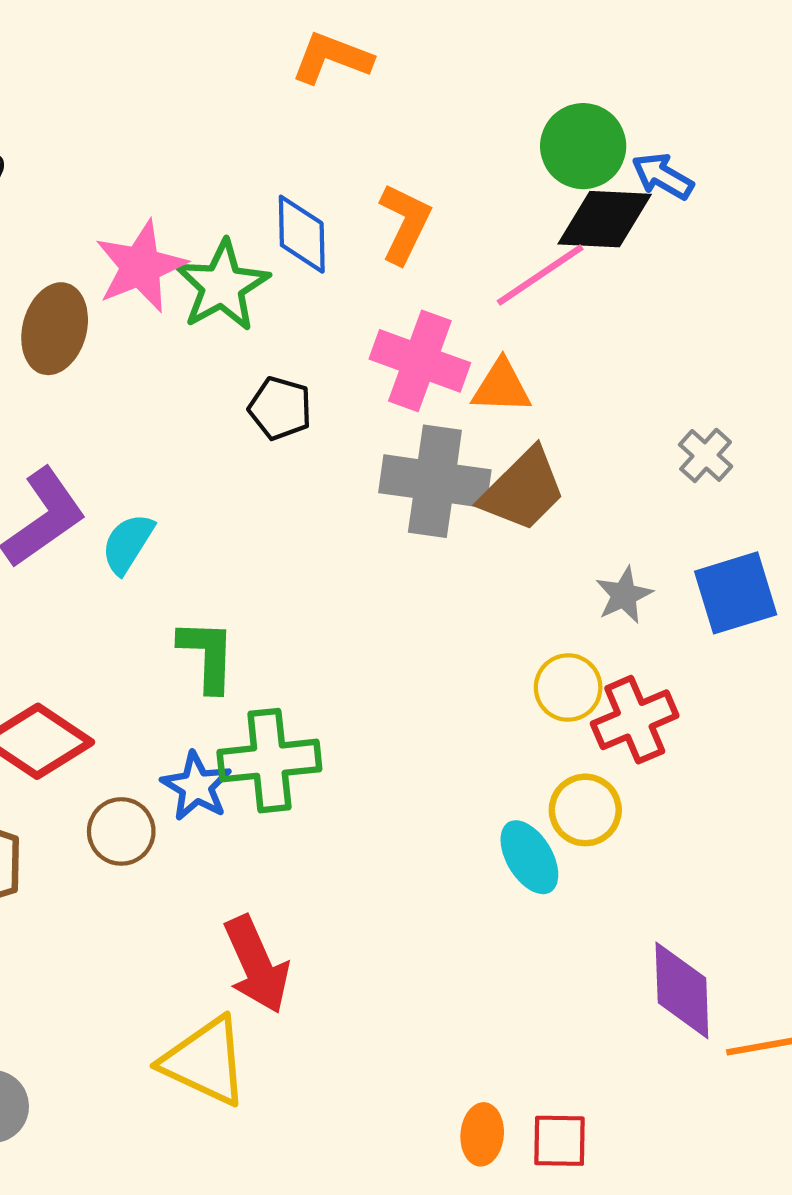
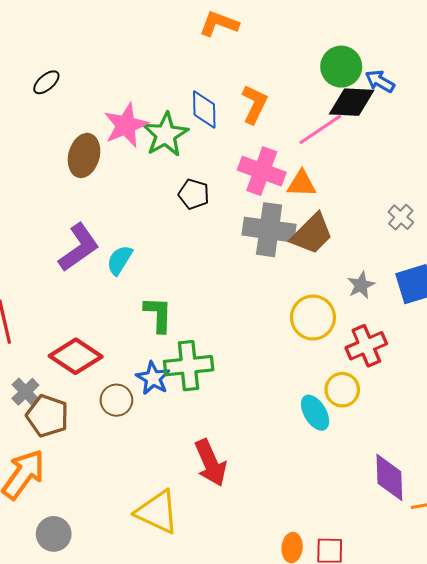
yellow circle: (568, 687) -> (313, 318), moved, size x1.4
red arrow: (257, 965) -> (211, 463), moved

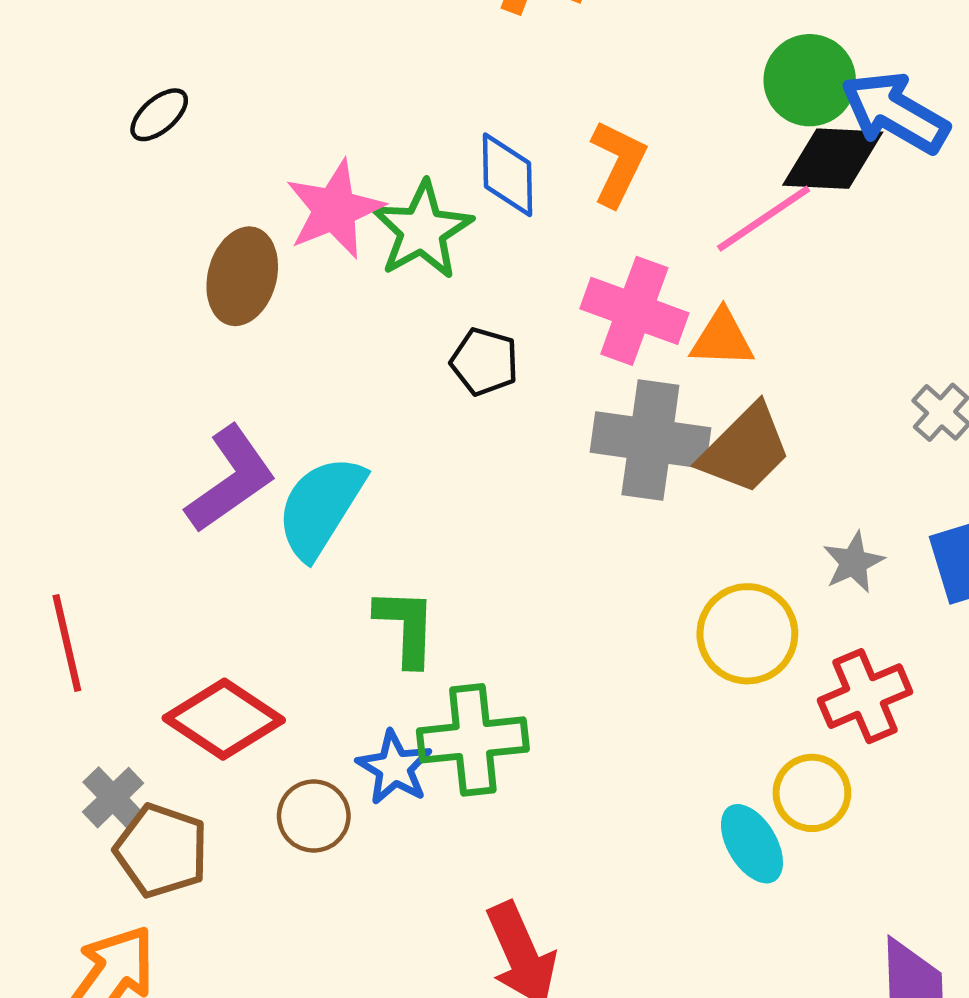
blue arrow: (380, 81) -> (895, 112), size x1.6
cyan semicircle: (120, 260) -> (321, 507), size x1.6

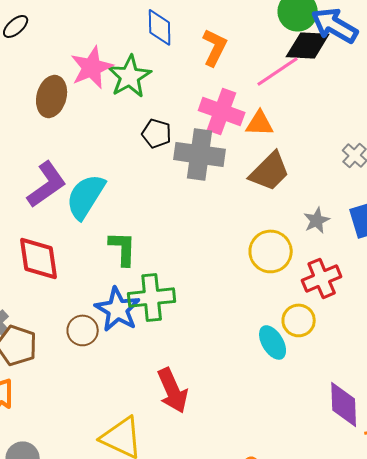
blue diamond: (507, 175) -> (160, 27), moved
gray cross: (650, 440) -> (200, 154), moved
red diamond: (224, 719) -> (39, 258), moved, turned 48
blue star: (394, 768) -> (118, 309), size x1.4

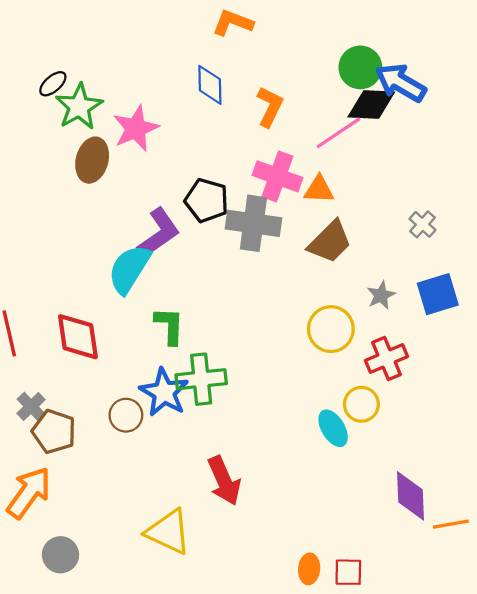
green star: (130, 76) -> (79, 107), moved
black pentagon: (157, 133) -> (207, 200), size x1.4
purple L-shape: (47, 184) -> (159, 233), moved

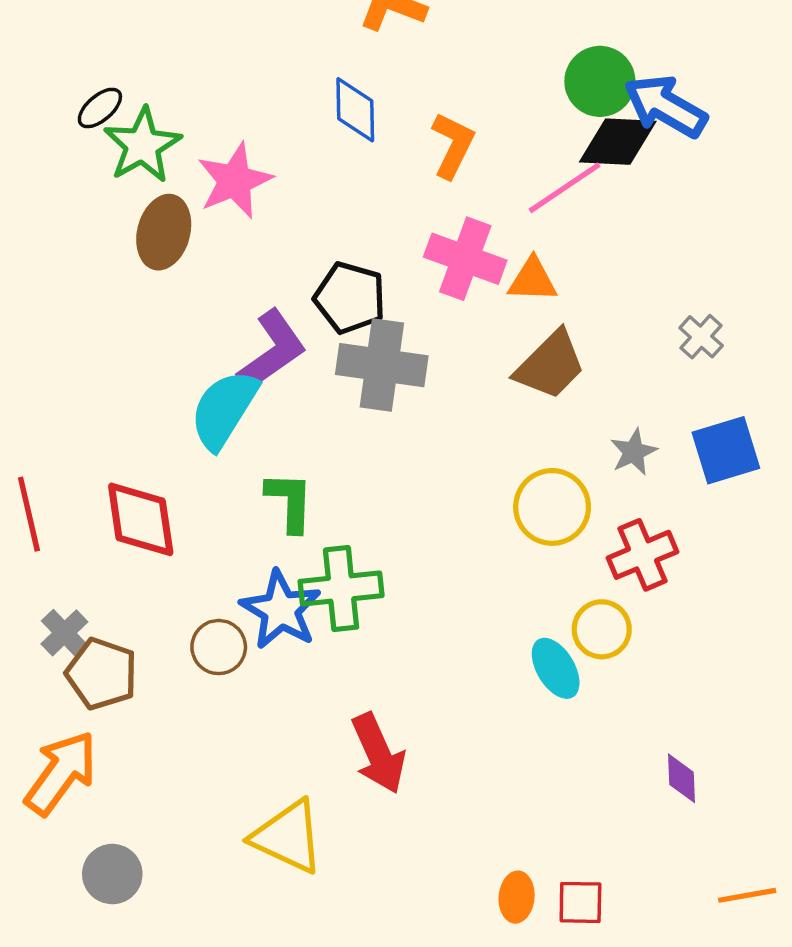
gray cross: (253, 223) -> (382, 365), moved
purple diamond: (410, 496) -> (682, 778), size x0.6
orange line: (451, 524) -> (747, 895), moved

